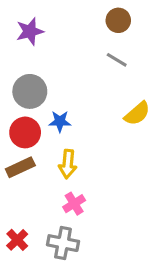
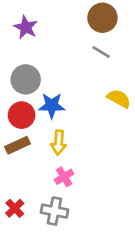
brown circle: (118, 20) -> (102, 18), size x1.4
purple star: (30, 31) -> (26, 27), turned -30
yellow semicircle: (137, 114) -> (119, 99), turned -110
blue star: (60, 121) -> (52, 105), size x1.4

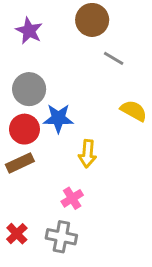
brown circle: (102, 18) -> (92, 20), moved
yellow arrow: (59, 143) -> (88, 154), moved

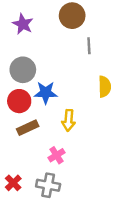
gray line: (114, 58) -> (89, 46), turned 56
yellow semicircle: (134, 111) -> (105, 87), turned 60
brown rectangle: (20, 163) -> (28, 128), moved

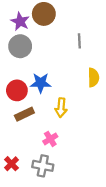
brown circle: (72, 16) -> (44, 14), moved
gray circle: (23, 70) -> (20, 46), moved

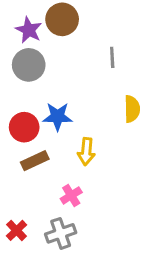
gray cross: (43, 166) -> (61, 233), turned -30

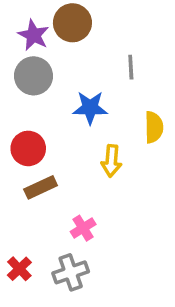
blue star: (58, 117) -> (90, 108), moved
yellow arrow: (86, 151) -> (111, 161), moved

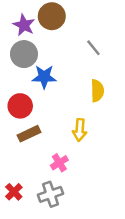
gray line: (131, 67) -> (93, 48), turned -36
blue star: (90, 108) -> (44, 77), moved
yellow semicircle: (154, 127) -> (97, 91), moved
yellow arrow: (111, 161) -> (80, 130), moved

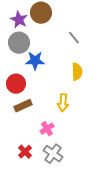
red cross: (14, 192) -> (25, 152), moved
gray cross: (50, 194) -> (53, 154), moved, turned -36

